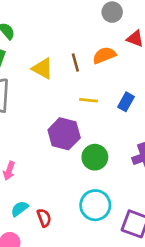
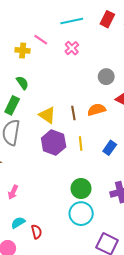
yellow line: (89, 100) -> (81, 144), turned 72
purple hexagon: (64, 134) -> (54, 143), moved
cyan circle: (95, 205) -> (81, 214), moved

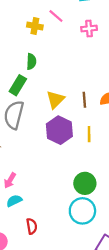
pink cross: (72, 48) -> (89, 29), turned 32
green semicircle: (22, 83) -> (31, 62), turned 32
yellow triangle: (47, 115) -> (55, 99), turned 36
cyan semicircle: (18, 223) -> (14, 201), moved

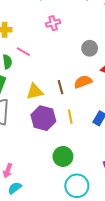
pink line: (56, 16) -> (23, 52), moved
yellow triangle: (55, 99) -> (35, 91), turned 42
green circle: (85, 183) -> (63, 156), moved

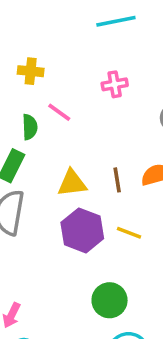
pink cross: (53, 23) -> (115, 84), moved
yellow line: (70, 117) -> (129, 233), turned -64

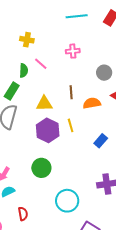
brown line: (117, 180) -> (71, 92), moved
yellow line: (129, 233) -> (71, 125), moved, turned 48
green circle: (110, 300) -> (41, 168), moved

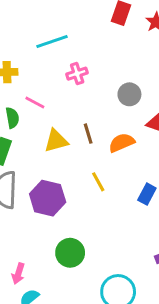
cyan line: (77, 16) -> (52, 41), moved
yellow triangle: (44, 104) -> (56, 141), moved
purple hexagon: (48, 130) -> (48, 198), moved

